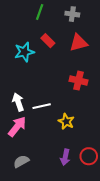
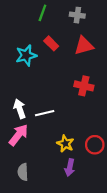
yellow star: (66, 121) -> (65, 144), moved
red circle: (89, 156) -> (95, 145), moved
gray semicircle: (21, 161) -> (23, 172), turned -63

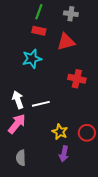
red rectangle: (51, 43) -> (39, 31), moved, turned -32
red triangle: (84, 46) -> (66, 42), moved
cyan star: (26, 55) -> (32, 59), moved

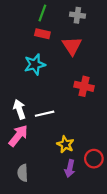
red triangle: (66, 42) -> (72, 46), turned -48
red circle: (87, 133) -> (94, 159), moved

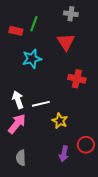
green line: (42, 13) -> (34, 24), moved
red rectangle: (42, 34) -> (16, 31), moved
yellow star: (65, 144) -> (60, 121), moved

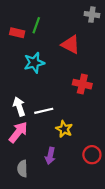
gray cross: (71, 14) -> (92, 15), moved
red triangle: (66, 42) -> (71, 45), turned -30
purple arrow: (64, 154) -> (50, 156), moved

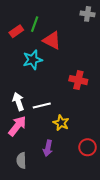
red rectangle: (17, 33) -> (16, 31), turned -48
red triangle: (71, 45) -> (52, 40), moved

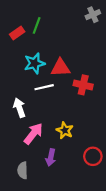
gray cross: (88, 14) -> (93, 15), turned -32
red triangle: (52, 40) -> (60, 68), moved, turned -30
white line: (42, 106) -> (44, 87), moved
pink arrow: (17, 126) -> (33, 134), moved

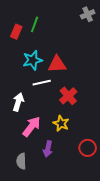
red rectangle: (17, 33) -> (16, 32), turned -32
red cross: (83, 85) -> (68, 96), moved, turned 36
white arrow: (19, 108) -> (18, 102), turned 36

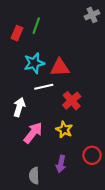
purple arrow: (48, 149) -> (61, 164), moved
gray semicircle: (21, 161) -> (34, 176), moved

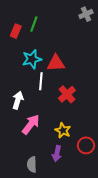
white line: (44, 87) -> (41, 81), turned -72
yellow star: (64, 130) -> (63, 130), moved

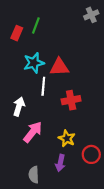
red cross: (67, 94) -> (71, 100), turned 30

